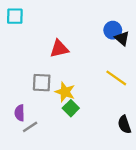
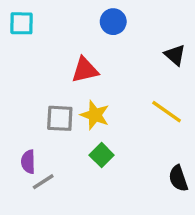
blue circle: (113, 30) -> (113, 22), moved
yellow star: (65, 92) -> (95, 115), moved

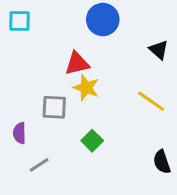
blue circle: (113, 22) -> (103, 20), size x1.4
yellow star: (95, 115) -> (86, 88), moved
purple semicircle: (28, 162) -> (19, 133), moved

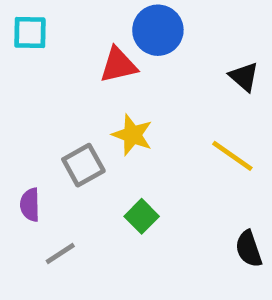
red triangle: (77, 63) -> (118, 65), moved
gray square: (54, 107) -> (83, 165), turned -32

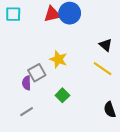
red triangle: (118, 65) -> (52, 14), moved
black triangle: (244, 77) -> (106, 45), moved
purple semicircle: (30, 205) -> (27, 83), moved

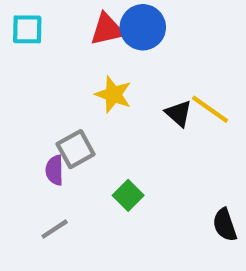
black triangle: (106, 45) -> (179, 113), moved
yellow star: (58, 59) -> (113, 95), moved
yellow line: (103, 69) -> (210, 109), moved

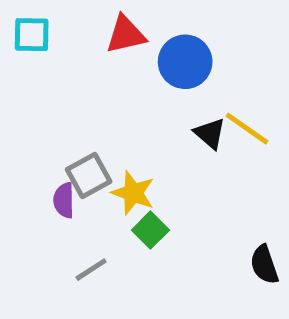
blue circle: (143, 27) -> (185, 62), moved
yellow star: (113, 95) -> (133, 193), moved
gray line: (55, 229) -> (91, 270), moved

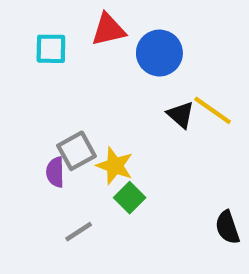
cyan square: (32, 35) -> (51, 49), moved

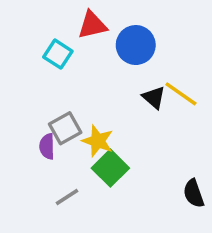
cyan square: (51, 49) -> (58, 54), moved, turned 32
green square: (130, 198) -> (110, 168), size x1.4

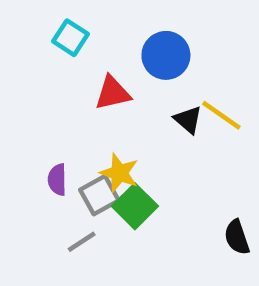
red triangle: (92, 25) -> (113, 93), moved
cyan square: (58, 54) -> (71, 38), moved
gray square: (65, 128) -> (99, 195), moved

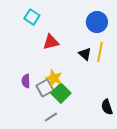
blue circle: (166, 55) -> (97, 22), moved
yellow line: (221, 115) -> (100, 52), turned 66
gray line: (82, 242) -> (51, 117), moved

